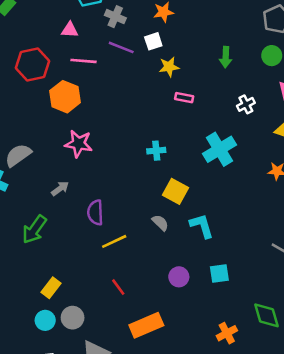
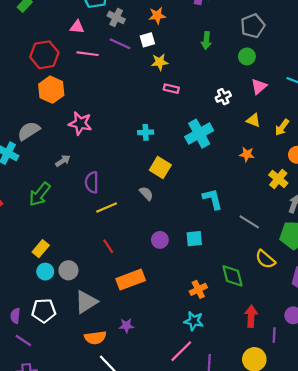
green arrow: (226, 57) -> (206, 41), moved
orange hexagon: (65, 97) -> (51, 90), moved
cyan L-shape: (202, 226) -> (212, 199), moved
yellow rectangle: (51, 288) -> (41, 249), moved

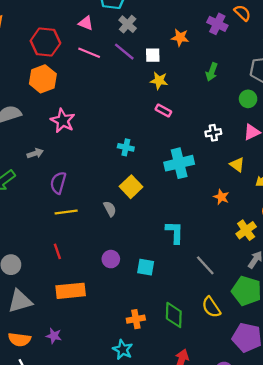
orange star: (157, 16) -> (180, 38), moved

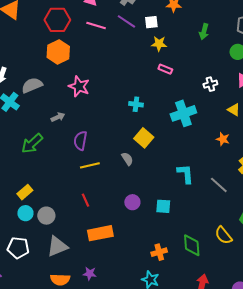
gray line: (205, 265) -> (219, 185), moved

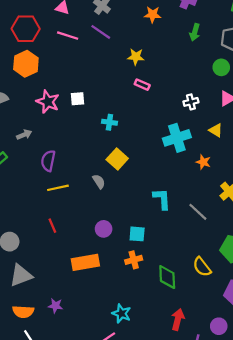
white square: (151, 22) -> (78, 99), moved
green arrow: (204, 32) -> (195, 32), moved
cyan cross: (183, 113) -> (177, 138), moved
orange rectangle: (100, 233) -> (85, 262), moved
orange cross: (159, 252) -> (134, 260), moved

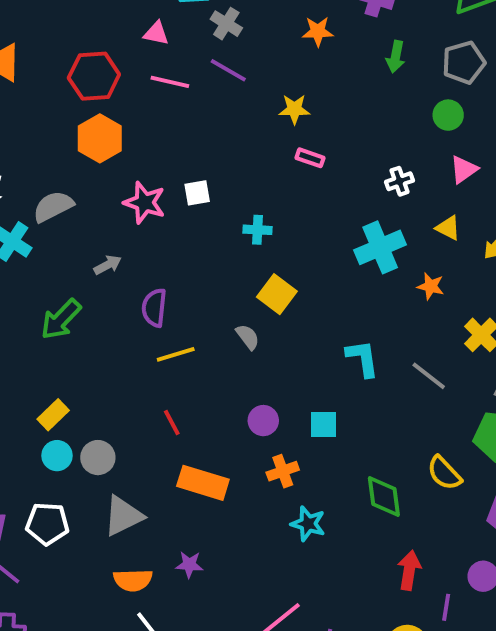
orange cross: (134, 260) -> (283, 471), moved
orange rectangle: (85, 262) -> (203, 483), moved, turned 32
cyan star: (121, 313) -> (308, 524), moved

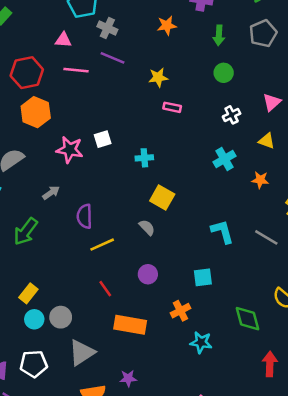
green circle: (448, 115) -> (224, 73), moved
cyan cross: (380, 247) -> (225, 159), size x0.7
purple circle: (263, 421) -> (148, 274), moved

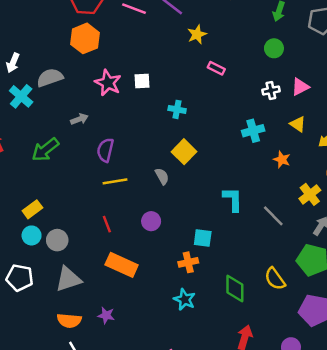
yellow star: (158, 77) -> (197, 34), moved, turned -30
pink triangle: (272, 102) -> (300, 87), moved
orange cross: (180, 311) -> (188, 262), moved

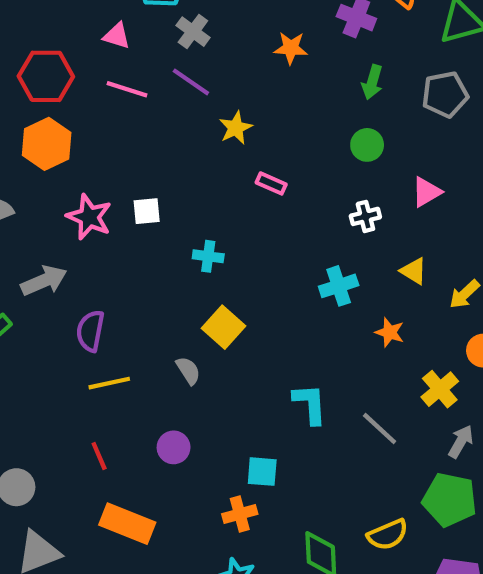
pink triangle: (300, 87) -> (426, 192), moved
gray arrow: (79, 119) -> (44, 281), size x1.5
yellow semicircle: (275, 279) -> (388, 535), turned -75

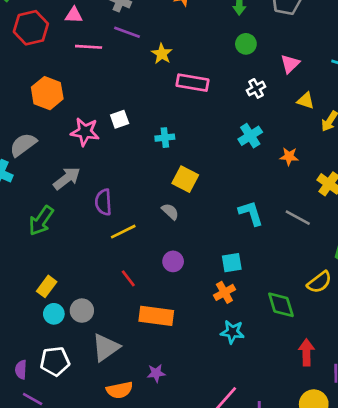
red hexagon: (46, 76) -> (31, 28), moved
pink rectangle: (271, 183) -> (192, 83), size x1.6
yellow triangle: (414, 271) -> (306, 101), moved

